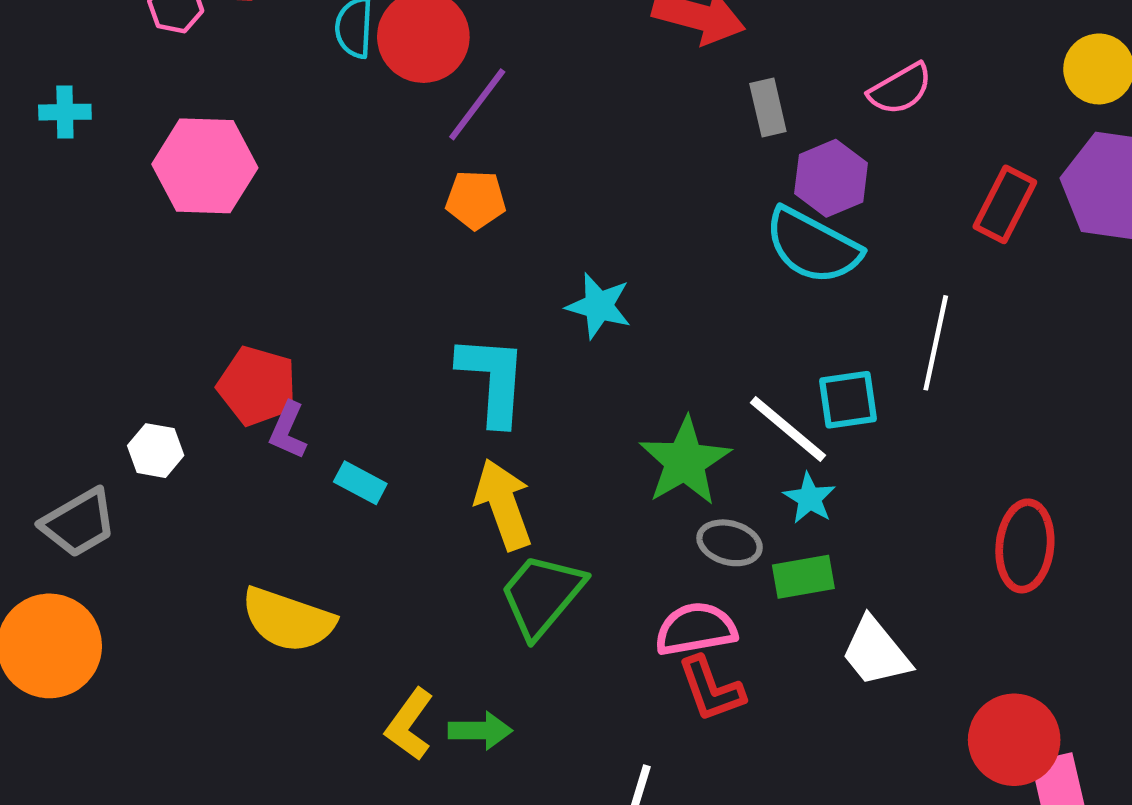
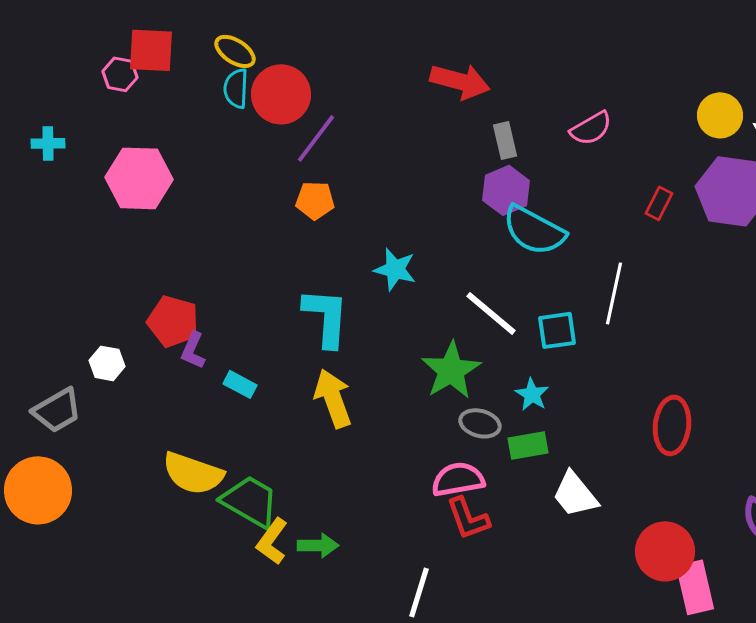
purple hexagon: (831, 178) -> (506, 190), moved
red rectangle: (1005, 204) -> (659, 203), size x0.7
white line: (788, 429) -> (491, 313), moved
green trapezoid: (542, 595) -> (250, 501), moved, turned 80

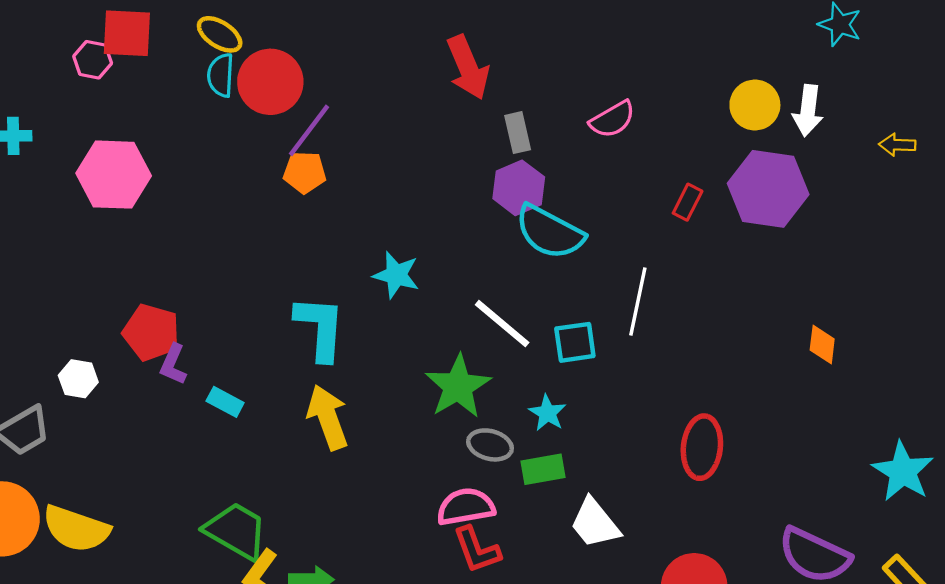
red arrow: (460, 81) -> (468, 67), turned 52
orange pentagon: (315, 200) -> (305, 172), moved
yellow semicircle: (193, 473) -> (76, 529), moved

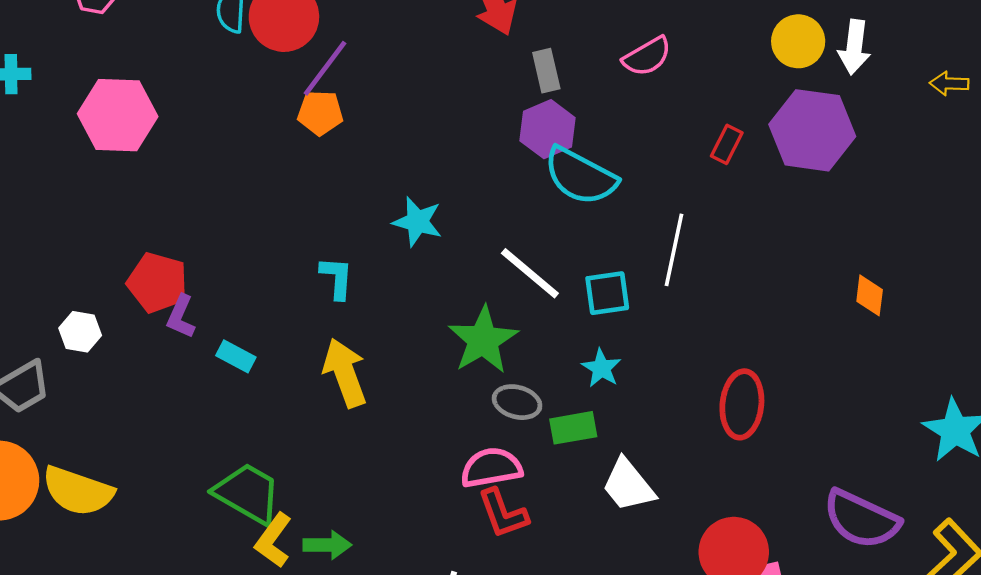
cyan L-shape: (320, 328) -> (337, 278), size x0.6
cyan star: (547, 413) -> (601, 368), moved

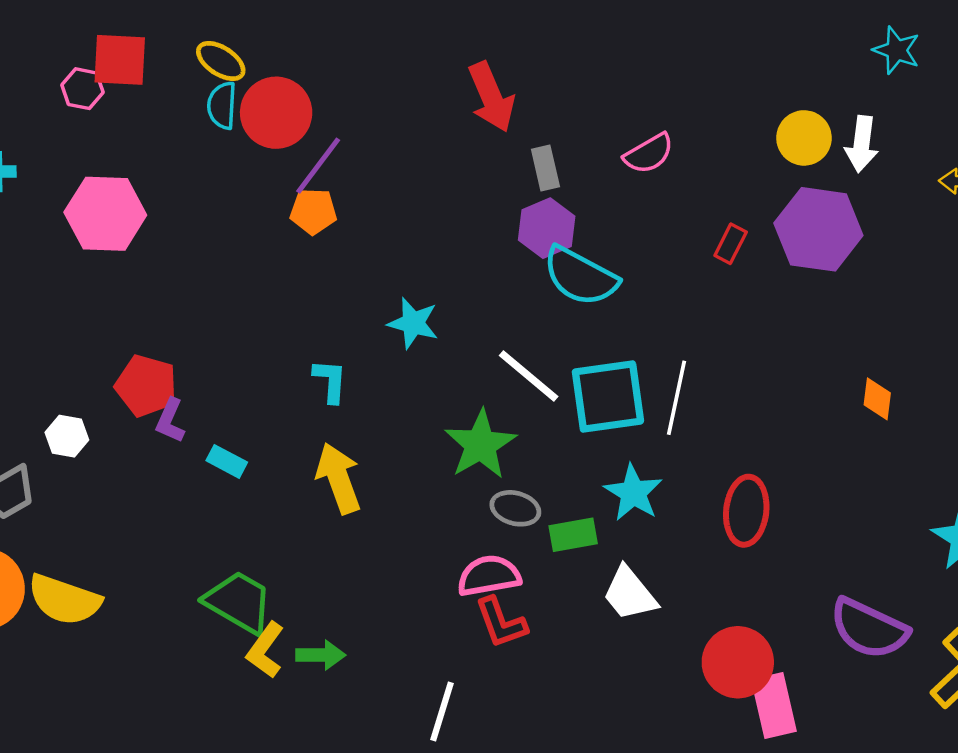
white line: (674, 250) -> (676, 398), moved
cyan square: (607, 293) -> (608, 396), size x1.6
cyan star: (601, 368) -> (633, 493), moved, size x1.4

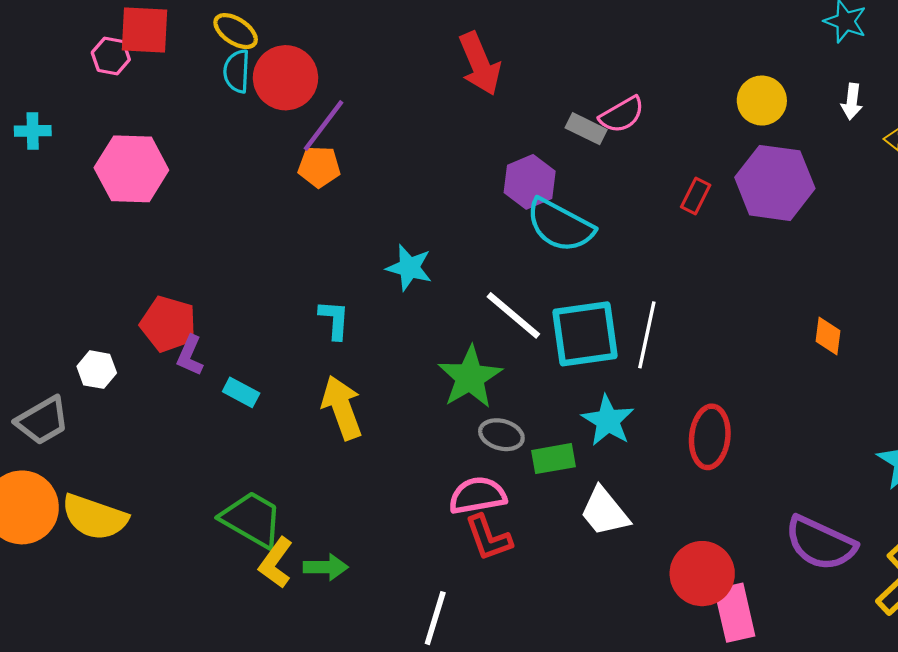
white arrow: (862, 144) -> (852, 102), moved, size x0.7
gray rectangle: (545, 168) -> (586, 129), moved, turned -51

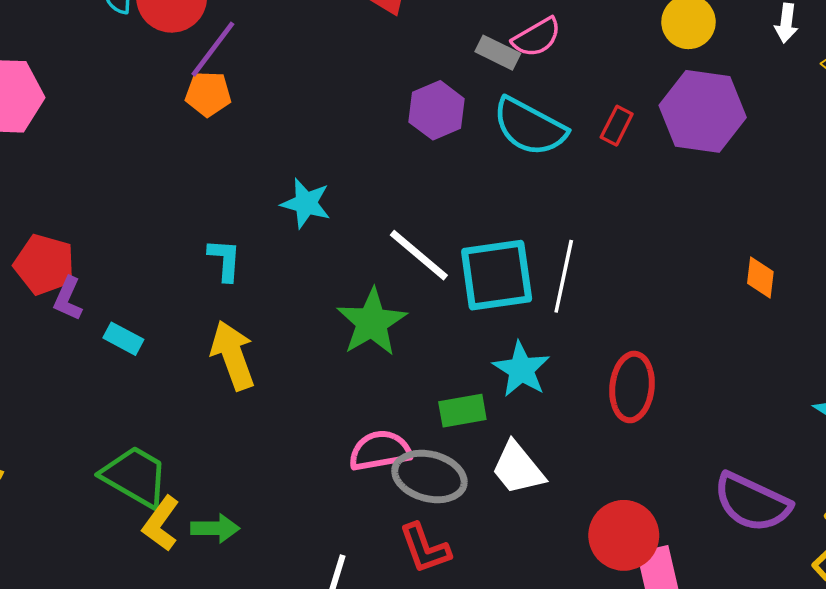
cyan semicircle: (560, 225) -> (530, 127), moved
gray ellipse: (501, 435) -> (429, 476), moved, size x1.5
red L-shape: (488, 538) -> (425, 548), moved

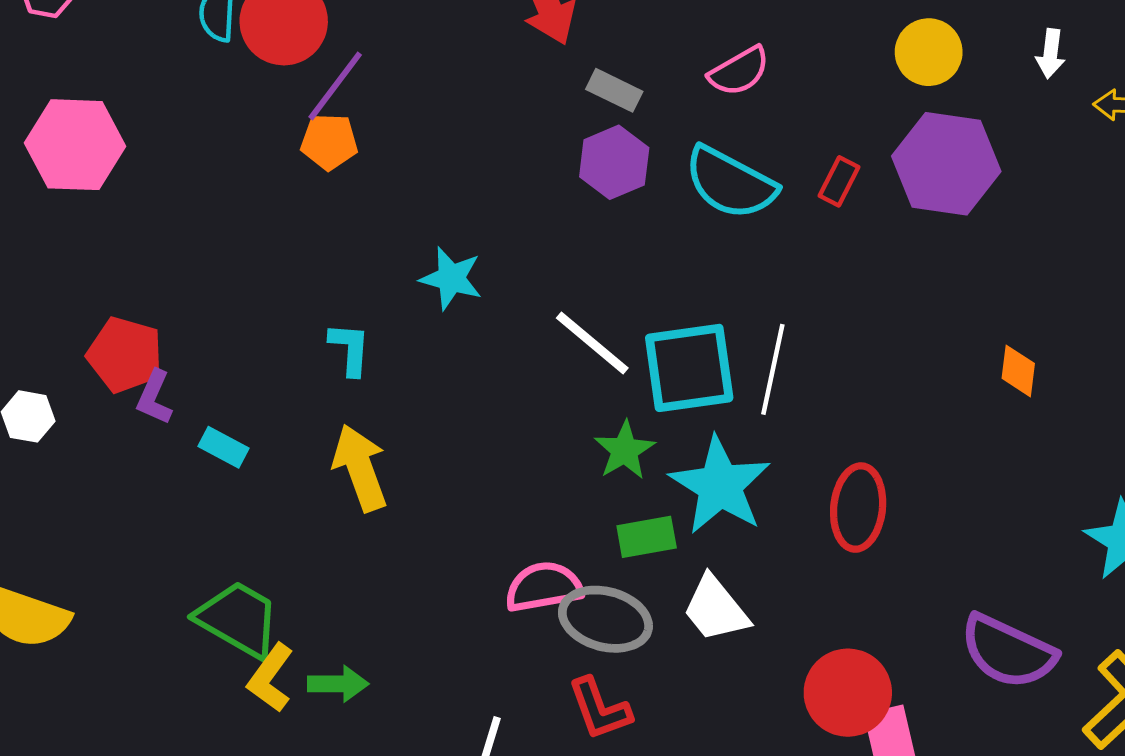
gray rectangle: (498, 53) -> (614, 90), moved
green star: (372, 322) -> (625, 450), moved, size x0.7
cyan star: (521, 369) -> (720, 485), size x1.4

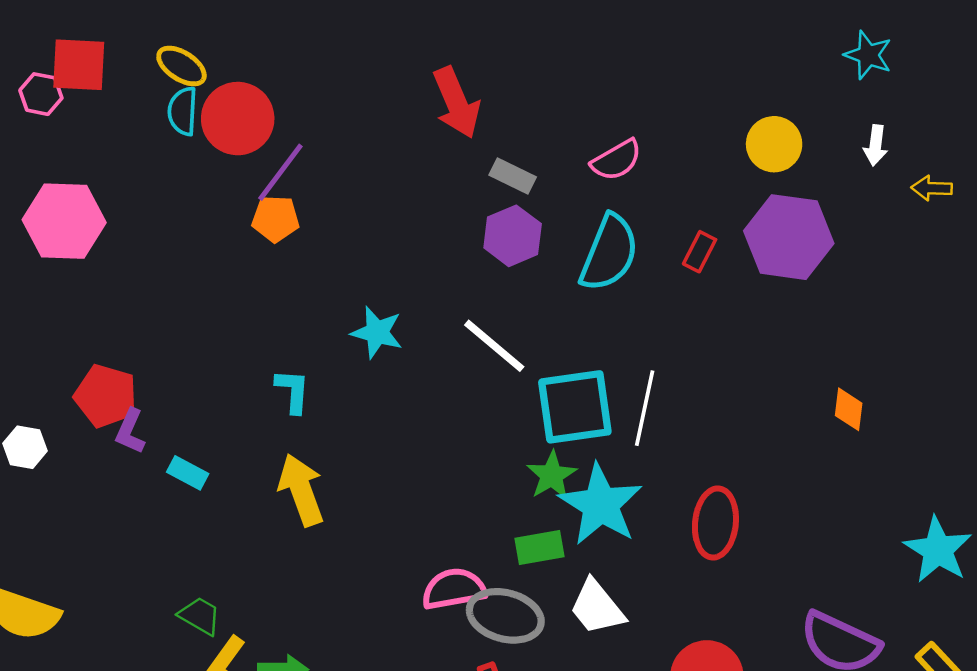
cyan semicircle: (730, 183) -> (609, 253), turned -96
white line: (592, 343) -> (494, 346), moved
green star: (625, 450) -> (552, 475), moved
green trapezoid: (238, 619) -> (200, 616), size x0.6

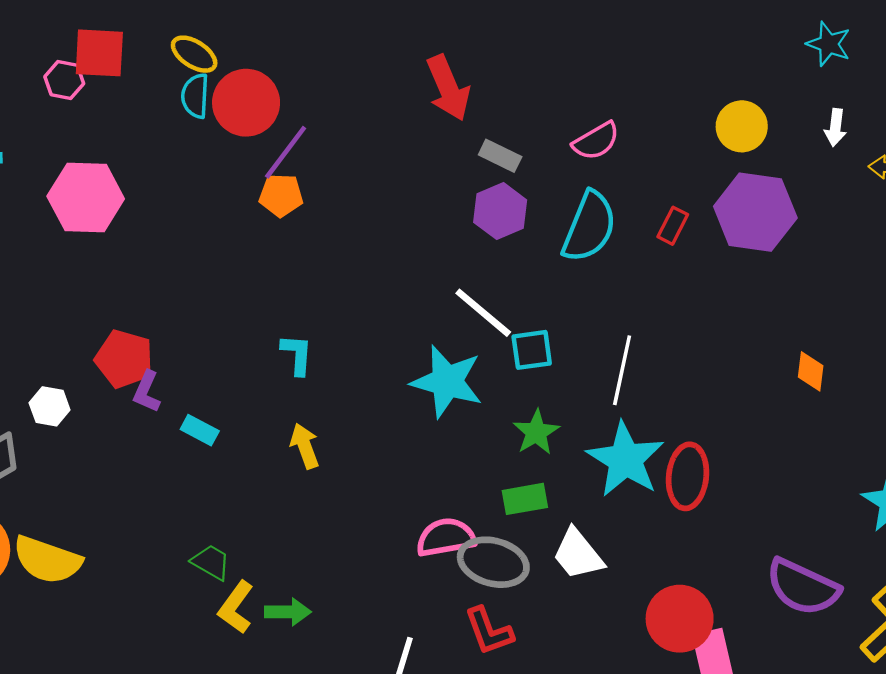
cyan star: (377, 332) -> (447, 382), moved, size x1.5
cyan square: (575, 407) -> (532, 350), moved, size x0.6
yellow arrow: (301, 490) -> (305, 446), size x0.7
cyan star: (601, 505) -> (625, 459), moved

